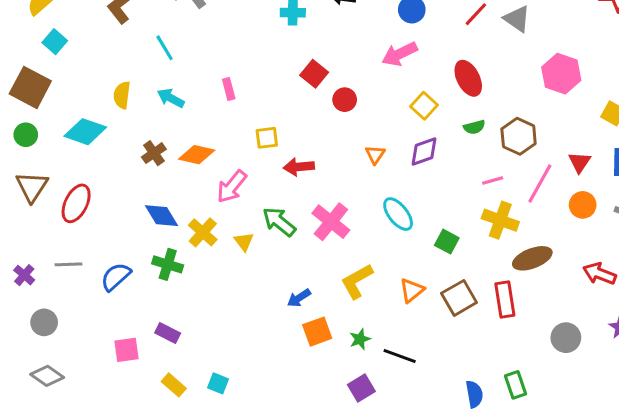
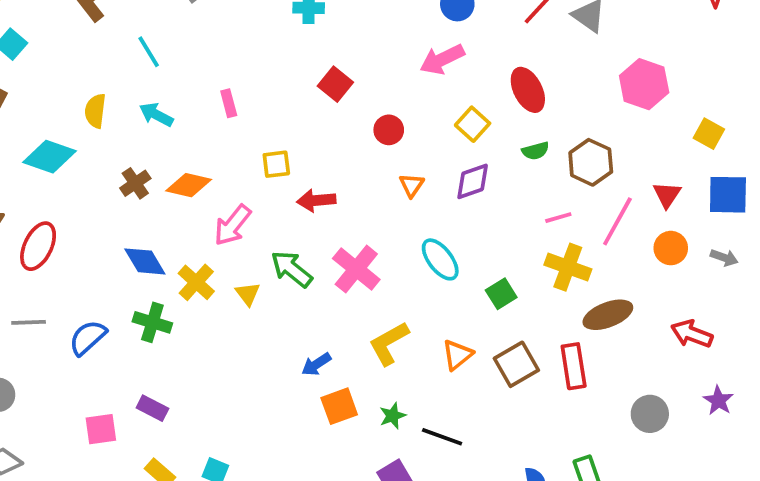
red circle: (345, 100) -> (389, 130), moved
green square: (447, 242) -> (501, 294), turned 30

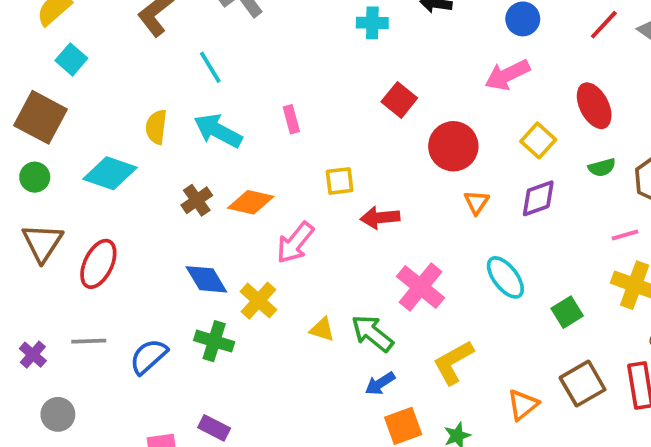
cyan arrow: (156, 115) -> (218, 131), size x1.4
red circle: (389, 130) -> (453, 146), size x1.6
green arrow: (292, 269) -> (372, 333), moved
yellow triangle: (248, 294) -> (322, 329), moved, turned -36
orange triangle: (457, 355) -> (523, 405), moved

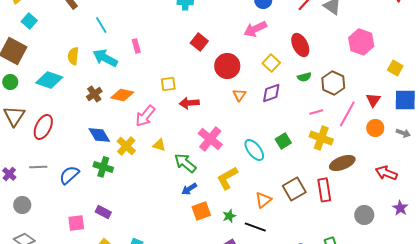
pink rectangle: (291, 119) -> (136, 46), moved
cyan ellipse: (505, 277) -> (254, 150), moved
green square: (567, 312) -> (283, 141), moved
yellow triangle: (322, 329) -> (159, 145), moved

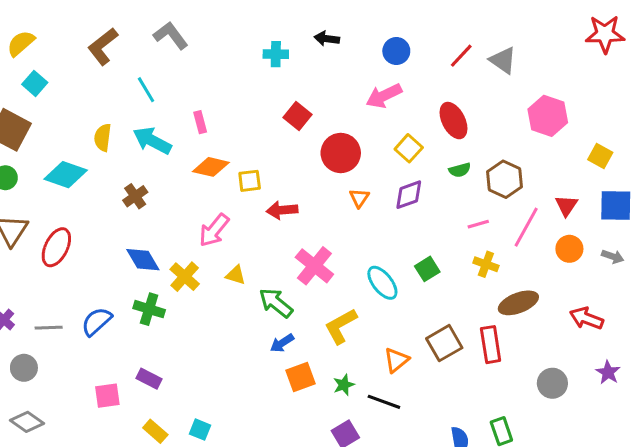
orange diamond: (122, 95) -> (211, 167), moved
yellow cross: (321, 138) -> (486, 264), size x0.7
gray line: (38, 167) -> (49, 328), moved

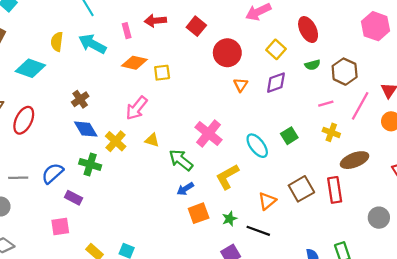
brown cross: (135, 196) -> (80, 99), moved
red arrow: (282, 210) -> (155, 21), moved
purple rectangle: (149, 379) -> (74, 198), moved

